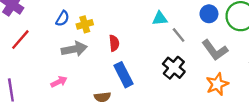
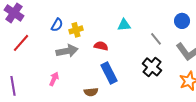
cyan triangle: (160, 19) -> (124, 25), moved
red semicircle: (114, 43) -> (101, 46), turned -72
pink arrow: (59, 82) -> (54, 79), turned -40

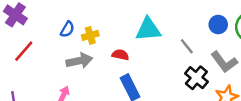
cyan triangle: (124, 25) -> (148, 29), size x1.6
black cross: (152, 67) -> (196, 78), moved

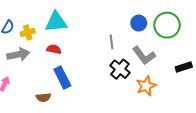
cyan triangle: (148, 29) -> (56, 22), moved
gray line: (187, 46) -> (112, 42), turned 32

